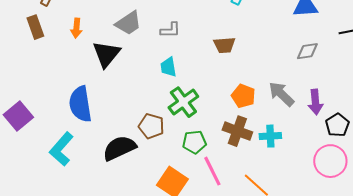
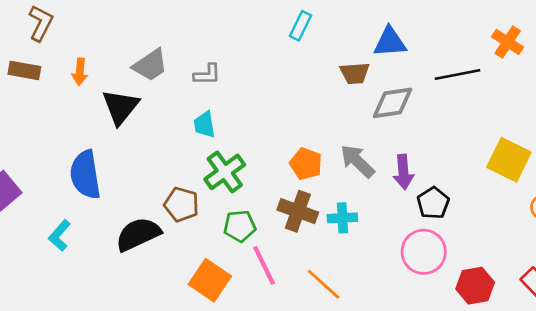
brown rectangle: (35, 27) -> (24, 70), turned -60
brown trapezoid: (224, 45) -> (355, 73), moved
gray diamond: (307, 51) -> (393, 103), size x1.4
cyan L-shape: (61, 149) -> (60, 236), size x0.7

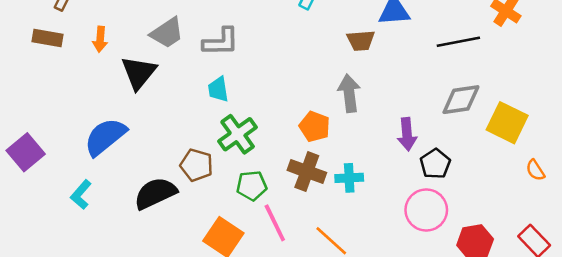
gray L-shape: (207, 74) -> (221, 42), size x1.4
gray diamond: (393, 103) -> (461, 100), moved
gray arrow: (357, 161) -> (349, 93), moved, turned 39
blue semicircle: (85, 175) -> (105, 137), turned 60

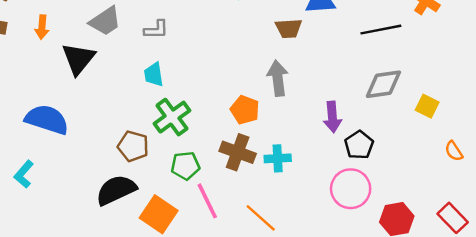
gray L-shape: (221, 42) -> (156, 30), size x0.7
yellow square: (507, 123) -> (427, 106), size x0.6
blue semicircle: (105, 137) -> (47, 119), turned 57
black semicircle: (155, 193) -> (116, 190), moved

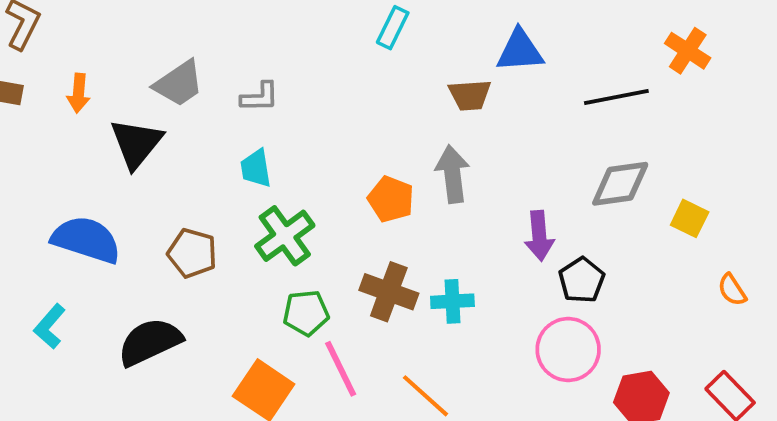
orange pentagon: (245, 110) -> (391, 199), moved
brown pentagon: (133, 146) -> (192, 253), moved
black semicircle: (116, 190) -> (150, 342), moved

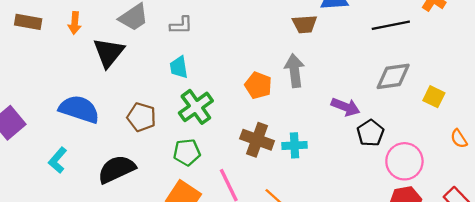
purple arrow: (539, 236) -> (346, 107), turned -64
green pentagon: (306, 313) -> (187, 152), moved
pink circle: (568, 350) -> (404, 161), moved

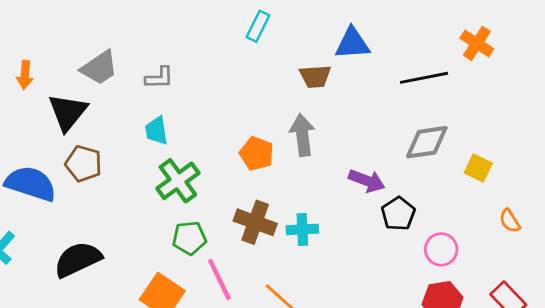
brown pentagon: (141, 117) -> (84, 164), moved
green pentagon: (187, 152) -> (189, 238), moved
pink circle: (404, 161) -> (441, 249), size x0.7

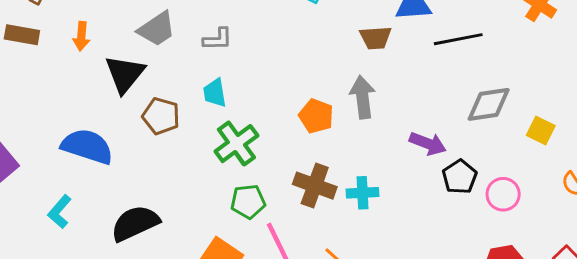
black line: (424, 78) -> (458, 39), moved
brown pentagon: (84, 164) -> (161, 116), moved
pink circle: (441, 249) -> (503, 194), moved

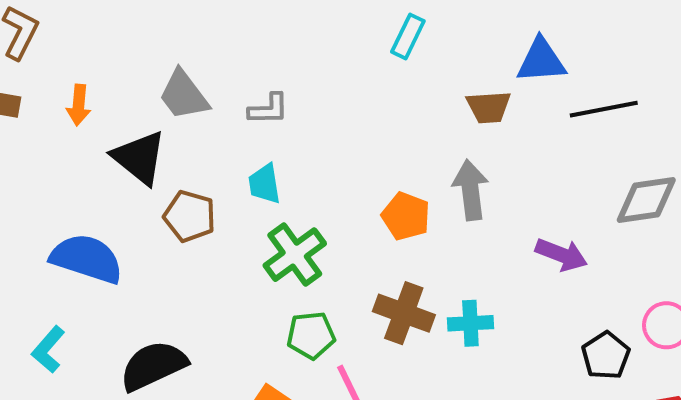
gray trapezoid: (157, 29) -> (184, 95), turned 87
black triangle: (125, 74) -> (139, 158), turned -30
black pentagon: (460, 177) -> (606, 356), moved

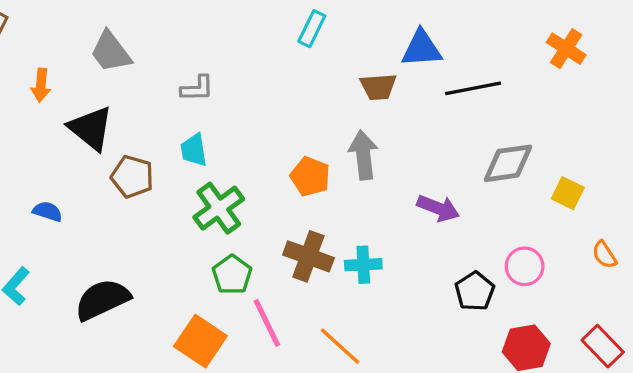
gray trapezoid: (184, 95) -> (111, 52), moved
blue semicircle: (87, 259) -> (48, 211), size x0.5
green pentagon: (311, 335) -> (232, 275), turned -30

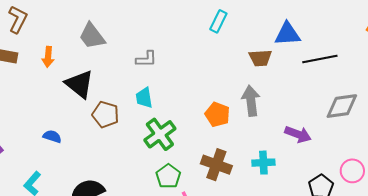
cyan cross: (363, 265) -> (263, 163), moved

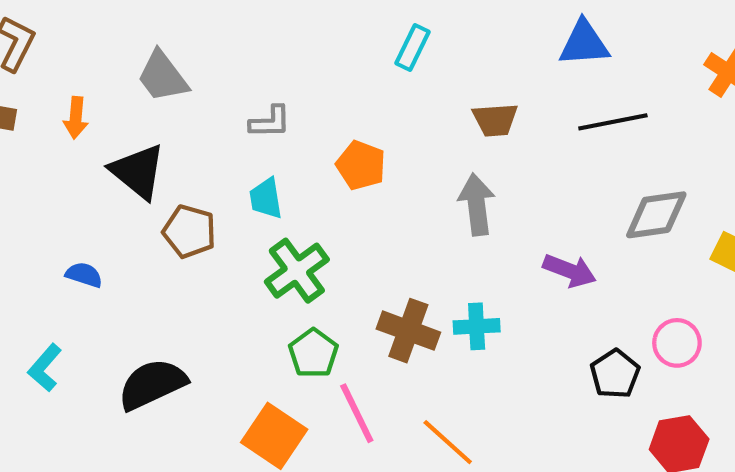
blue triangle: (287, 34) -> (584, 43), moved
orange pentagon: (217, 114) -> (361, 165), moved
cyan cross: (263, 163) -> (477, 326), moved

